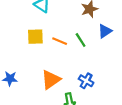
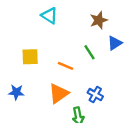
yellow square: (35, 37) -> (30, 57), moved
orange line: (60, 41) -> (66, 66), moved

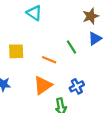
brown star: (99, 20) -> (91, 16), moved
blue cross: (95, 95) -> (77, 86), turned 32

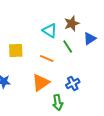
cyan triangle: (34, 13) -> (50, 31), moved
brown star: (91, 16) -> (72, 24), moved

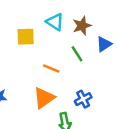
cyan triangle: (50, 31) -> (55, 22), moved
yellow square: (16, 51) -> (26, 37), moved

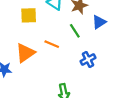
orange triangle: (44, 98) -> (25, 53), moved
blue cross: (83, 99) -> (88, 59), moved

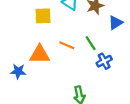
green line: (75, 31) -> (91, 43), moved
orange triangle: (25, 53) -> (40, 54), turned 35

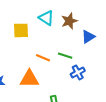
green line: (91, 43) -> (65, 56), turned -40
orange triangle: (40, 54) -> (29, 79), moved

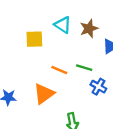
blue cross: (78, 72) -> (98, 87), turned -32
orange triangle: (29, 79) -> (44, 94), turned -36

